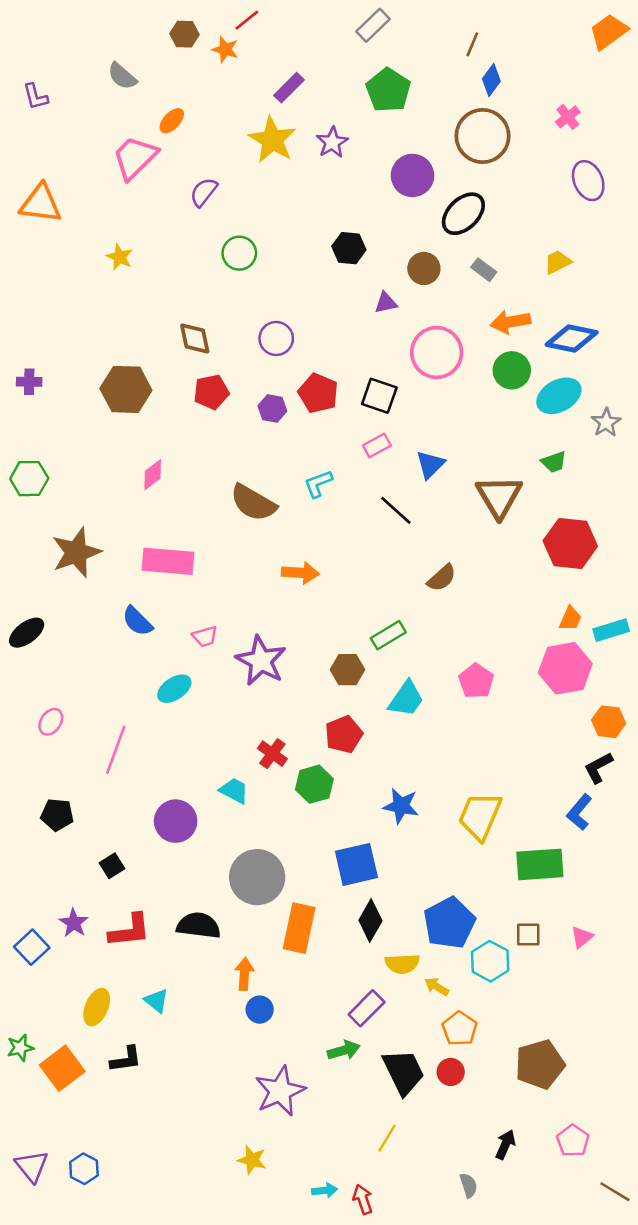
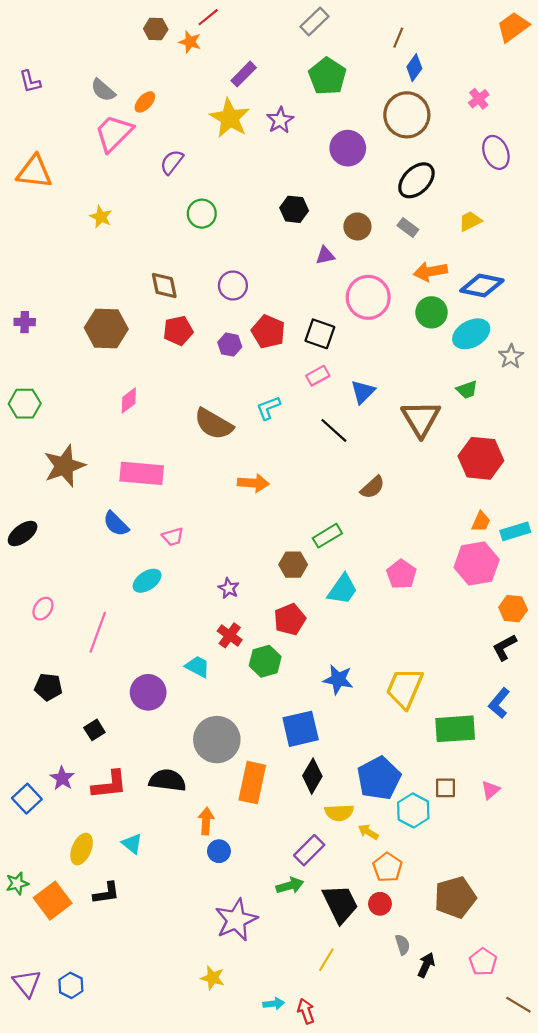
gray semicircle: (122, 76) -> (103, 90), moved
black ellipse: (463, 214) -> (416, 180), moved
purple star: (261, 661) -> (229, 588), moved, size x0.5
blue L-shape: (579, 812) -> (499, 703), moved
gray semicircle: (468, 1185) -> (403, 945), moved

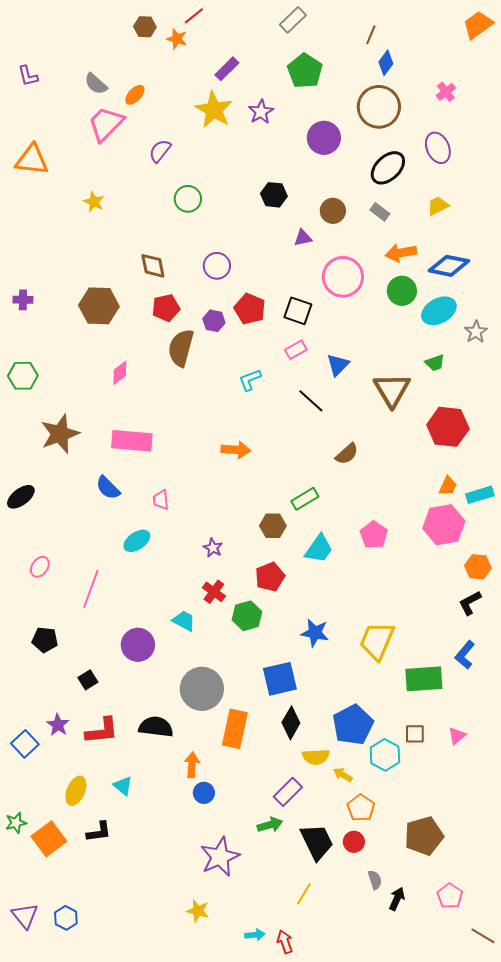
purple ellipse: (496, 152) -> (438, 148), moved
brown semicircle: (214, 424) -> (181, 348), moved, turned 75
pink trapezoid: (173, 537) -> (161, 500), turned 100

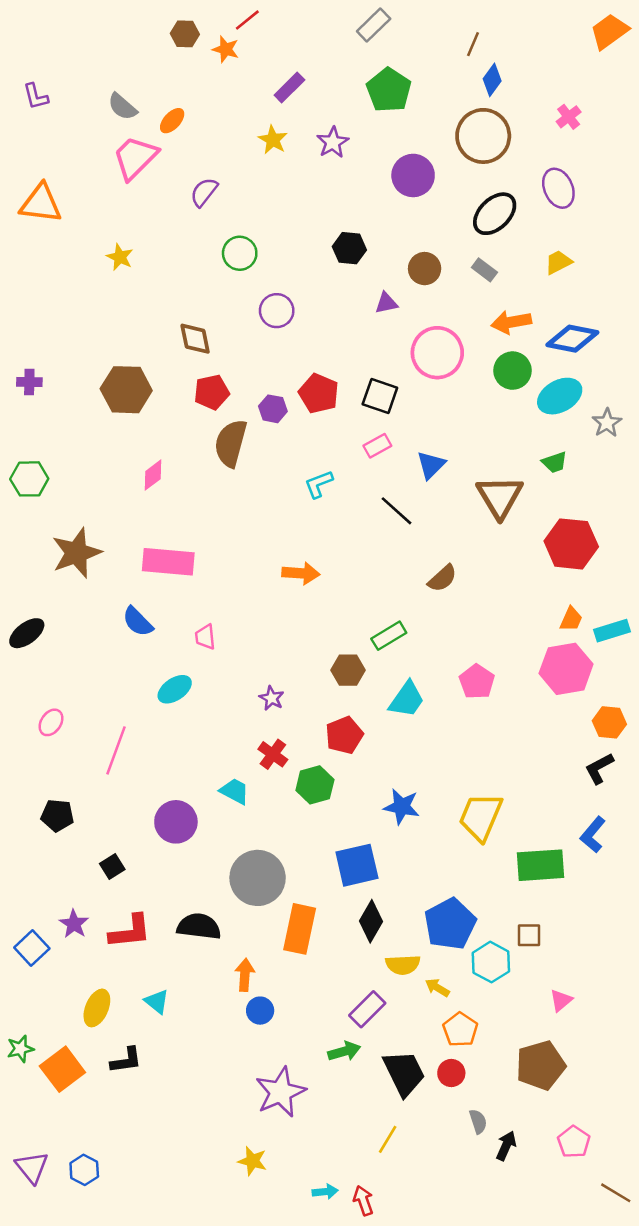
yellow star: (214, 110) -> (273, 140), size x0.6
purple circle: (217, 266) -> (277, 311), moved
pink triangle: (457, 736) -> (561, 1000), moved

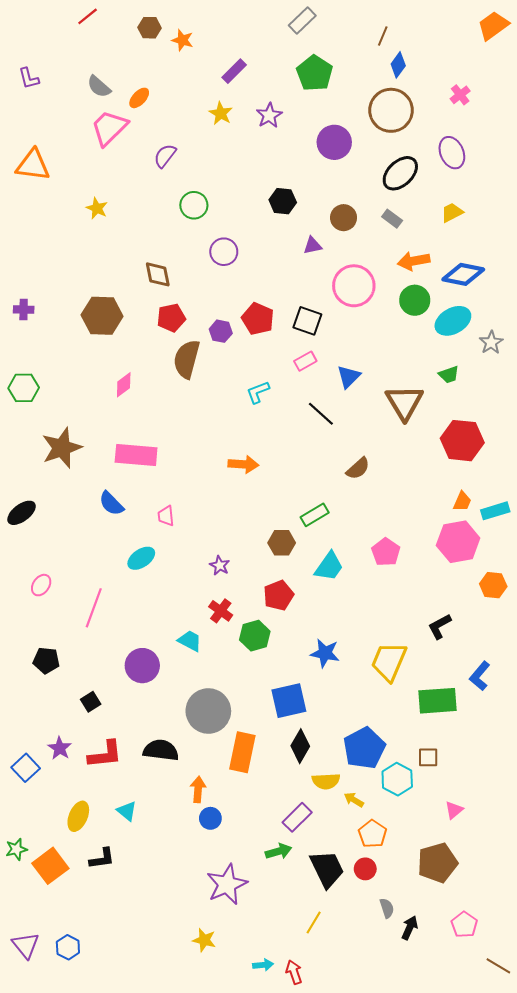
red line: (247, 20) -> (88, 16), moved
black L-shape: (599, 768) -> (440, 626), moved

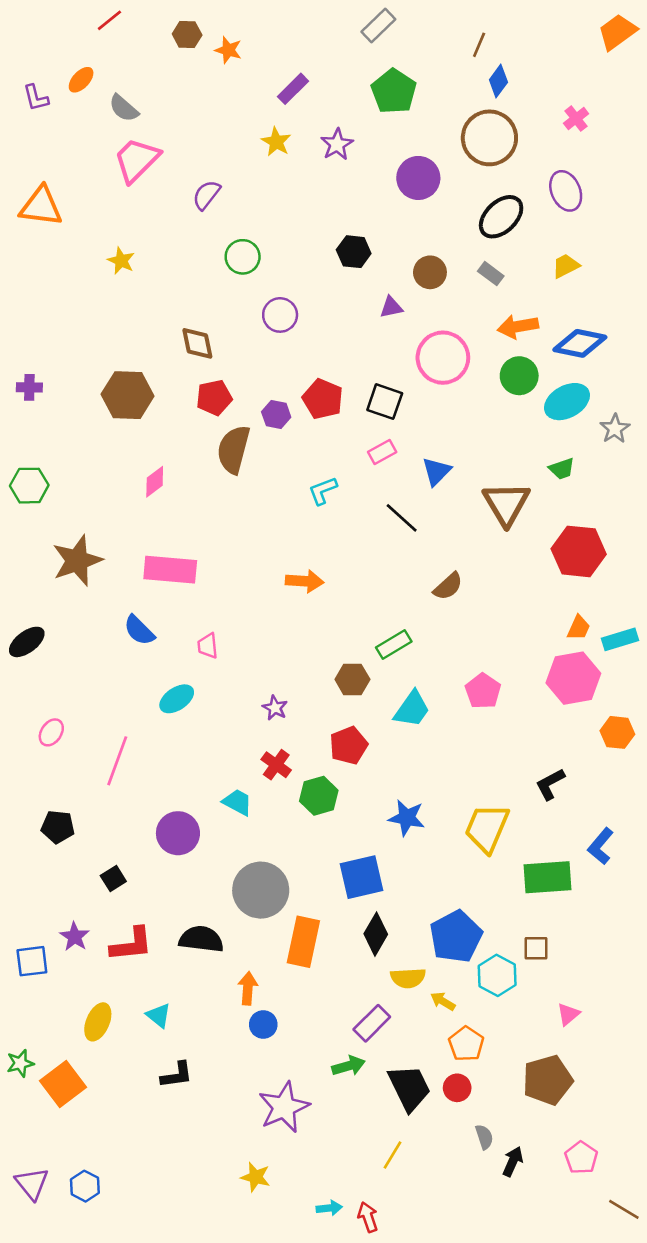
orange ellipse: (139, 98) -> (81, 80), moved
blue square: (26, 768) -> (32, 961), turned 36
black L-shape: (102, 859) -> (177, 1075), moved

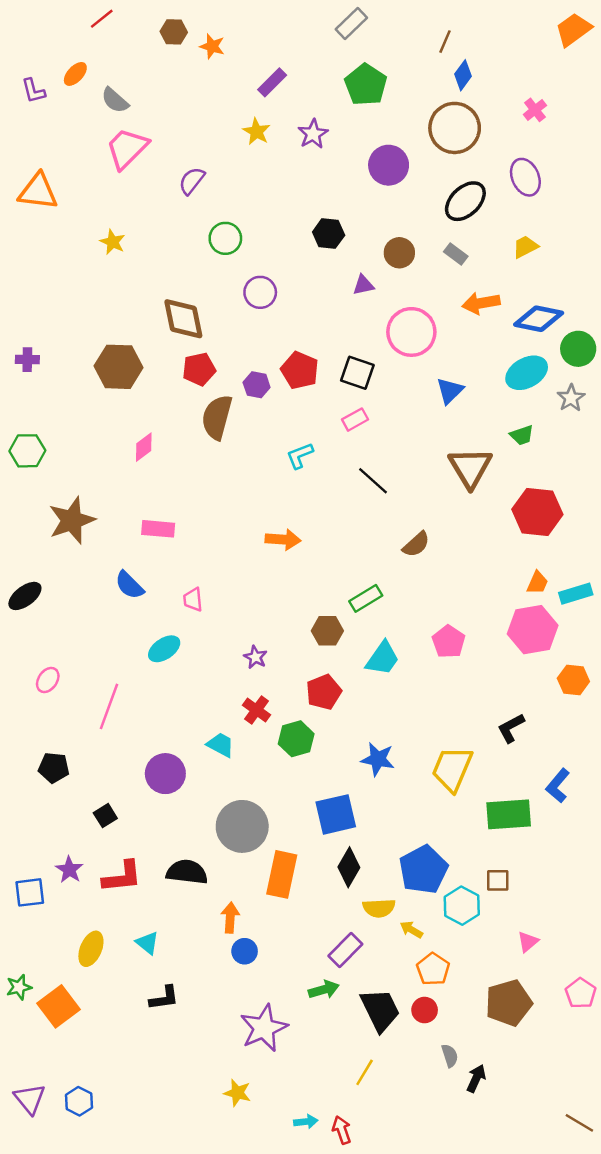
brown diamond: (197, 343) -> (183, 319), size x1.4
green circle: (519, 376) -> (578, 349), moved
blue triangle: (436, 471) -> (450, 391), moved
pink rectangle: (170, 570) -> (158, 529), size x0.7
pink pentagon: (581, 1158) -> (581, 993), moved

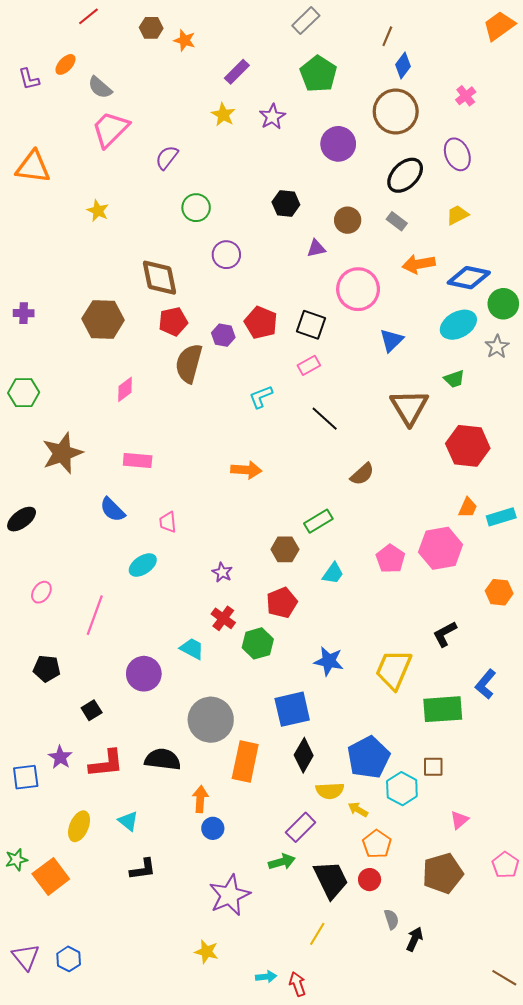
pink hexagon: (533, 630) -> (441, 548), moved
cyan trapezoid: (383, 658) -> (333, 573), size x0.7

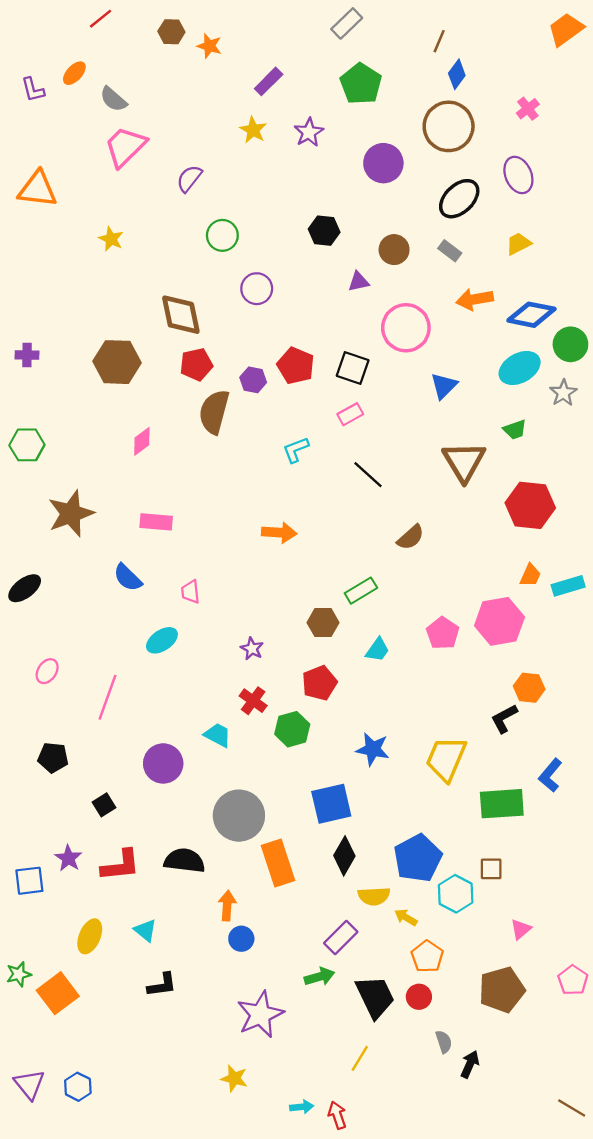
orange hexagon: (499, 592) -> (529, 688), moved
orange rectangle: (245, 761) -> (278, 863), turned -30

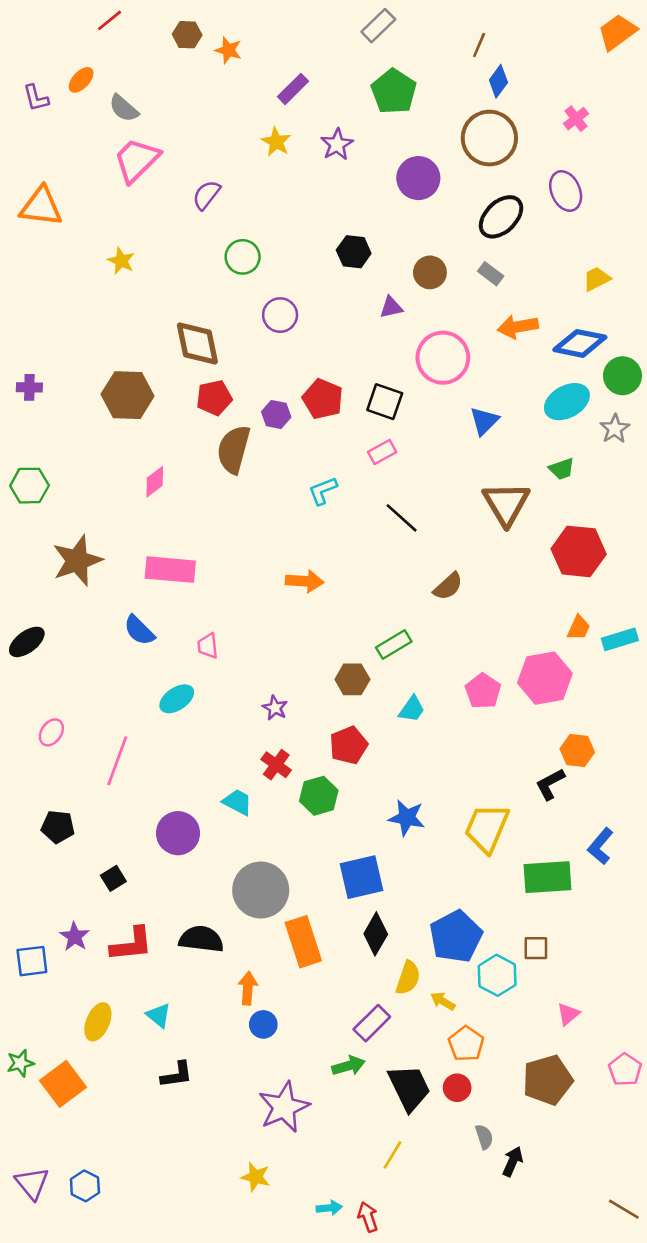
yellow trapezoid: (518, 244) -> (597, 279), moved
pink rectangle: (156, 522) -> (170, 570), size x1.4
yellow semicircle: (374, 896) -> (408, 978), turned -68

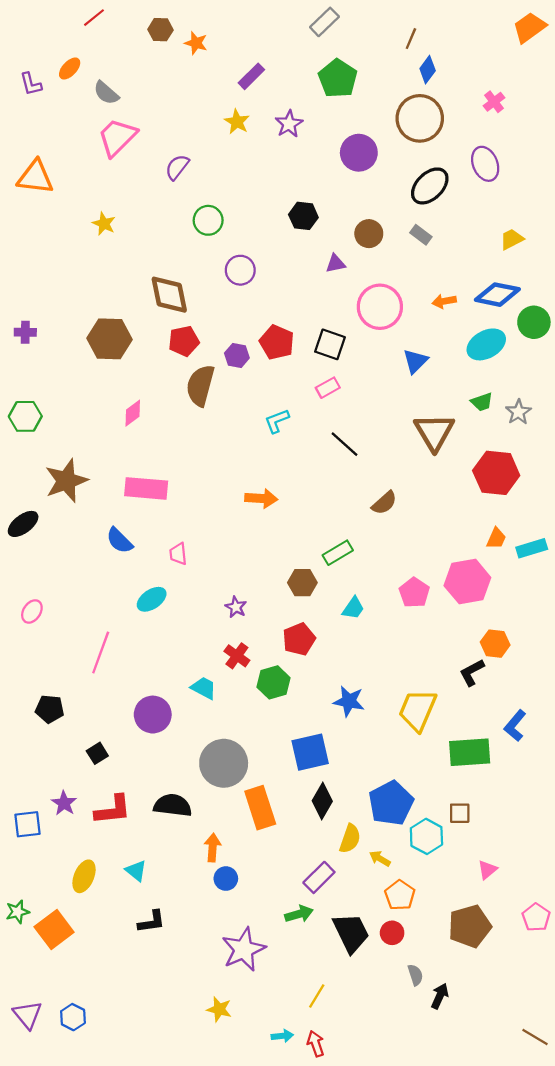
orange arrow: (518, 327) -> (444, 301), moved, size x0.7
gray star: (615, 429) -> (518, 412), moved
black ellipse: (27, 642) -> (23, 524), moved
pink ellipse: (51, 732) -> (32, 611), moved
yellow line: (392, 1155) -> (317, 996), moved

